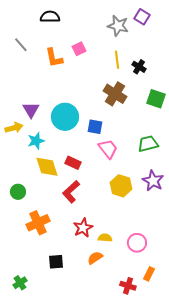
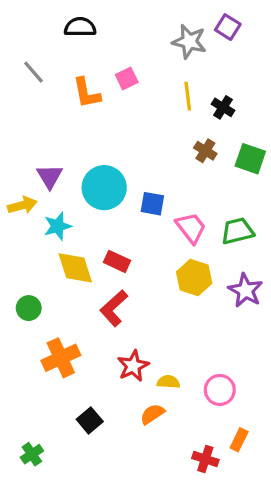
brown cross: (115, 94) -> (205, 151), moved, size x0.6
pink trapezoid: (108, 149) -> (191, 228), moved
yellow hexagon: (121, 186) -> (194, 278), moved
black square: (56, 262) -> (90, 420), turned -35

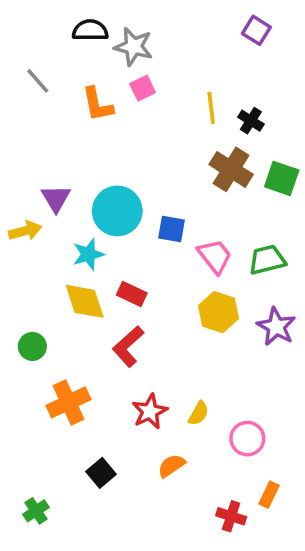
gray star: (189, 42) -> (134, 47), moved
brown cross: (205, 151) -> (231, 169), size x1.6
cyan star: (58, 226) -> (88, 254), moved
yellow semicircle: (168, 382) -> (199, 413), moved, turned 115

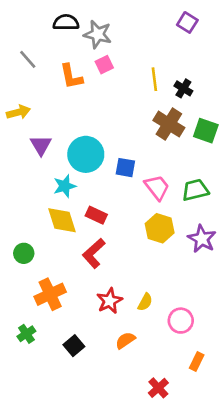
yellow arrow: (25, 231) -> (18, 112), moved
green cross: (36, 511) -> (26, 334), moved
red cross: (231, 516) -> (158, 388), moved, turned 30

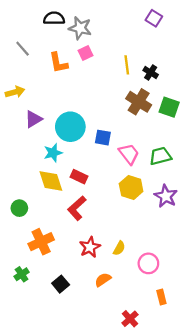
purple triangle: (41, 145) -> (33, 119), turned 30
orange rectangle: (197, 361) -> (161, 297), turned -40

